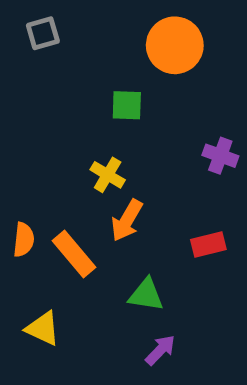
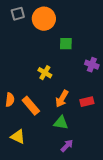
orange circle: (175, 45) -> (44, 19), moved
green square: (127, 105) -> (66, 44), moved
orange arrow: (127, 220) -> (62, 99), moved

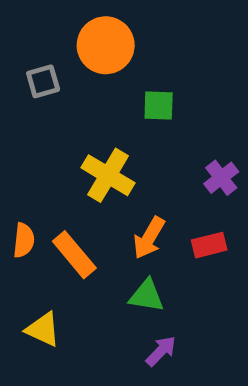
gray square: (18, 14) -> (43, 81), moved
purple cross: (92, 65) -> (221, 178), moved, turned 32
yellow cross: (45, 73) -> (108, 175), size x1.5

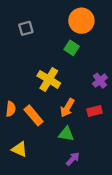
orange circle: (106, 45) -> (81, 21), moved
gray square: (43, 81) -> (26, 28), moved
green square: (159, 105) -> (72, 48), turned 32

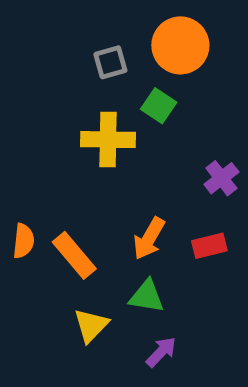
gray square: (26, 28) -> (110, 62), moved
yellow cross: (49, 79) -> (108, 140), moved, turned -30
yellow triangle: (19, 149) -> (91, 325), moved, turned 49

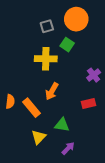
orange arrow: (149, 238) -> (52, 91), moved

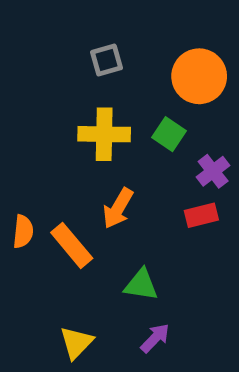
orange circle: (76, 19) -> (199, 76), moved
green square: (67, 45) -> (169, 134), moved
red rectangle: (88, 104) -> (201, 215), moved
yellow triangle: (39, 137) -> (76, 343), moved

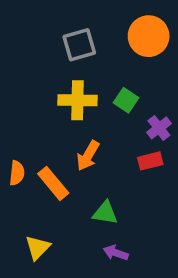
gray square: (106, 60) -> (79, 45), size x1.4
orange circle: (199, 76) -> (149, 36), moved
purple arrow: (155, 338) -> (116, 253), turned -115
yellow triangle: (76, 343) -> (38, 248), moved

